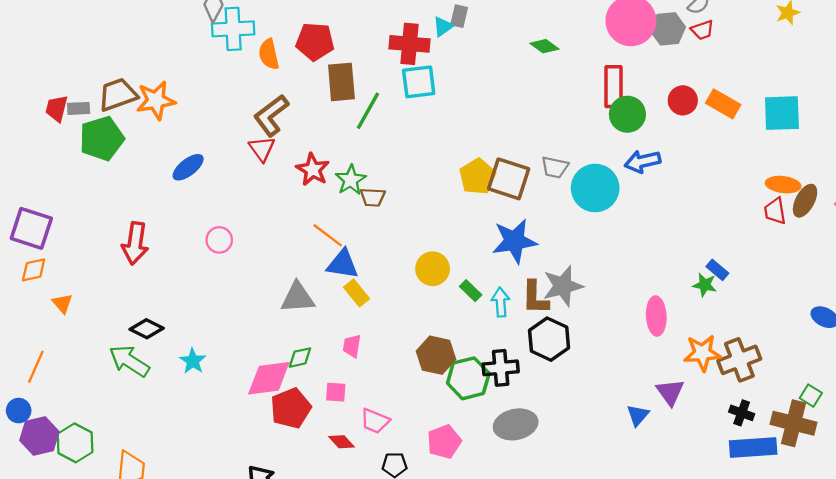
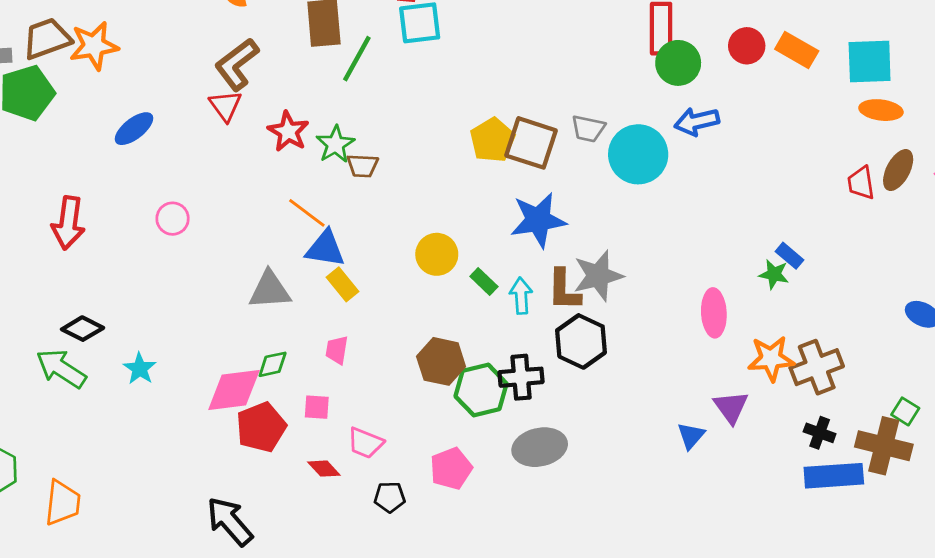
orange ellipse: (783, 185) -> (881, 110), moved

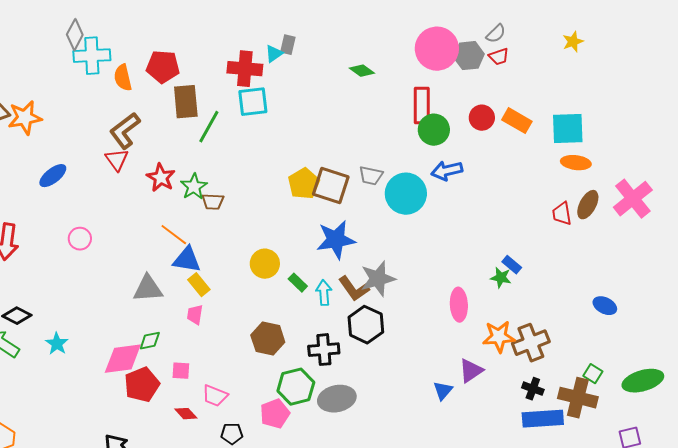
brown L-shape: (564, 290) -> (354, 289), turned -36
pink trapezoid: (337, 350) -> (195, 315), moved
green hexagon: (481, 390) -> (296, 387), moved
purple triangle: (731, 407) -> (471, 371), turned 32

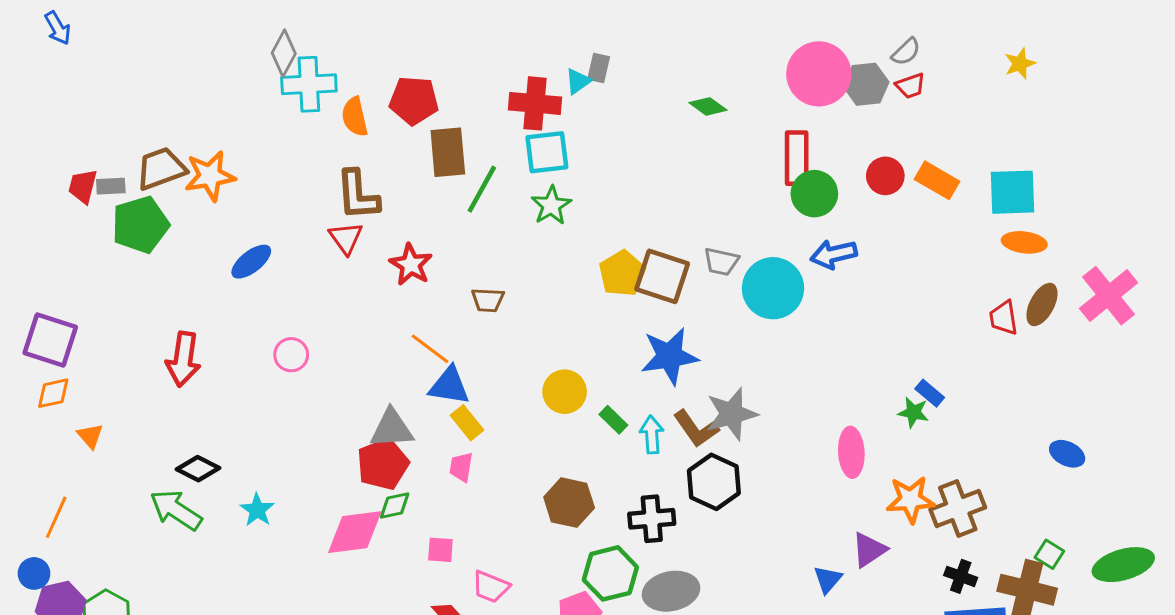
brown L-shape: (125, 131) -> (358, 195), turned -57
green star: (194, 187) -> (551, 205), moved
red pentagon: (142, 385) -> (383, 464), moved

